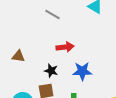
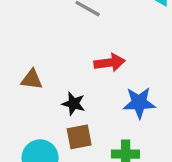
black star: (51, 71) -> (74, 104), moved

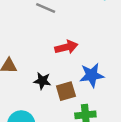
brown square: (79, 137) -> (66, 91), moved

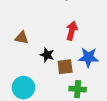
red arrow: (66, 47) -> (72, 31), turned -72

